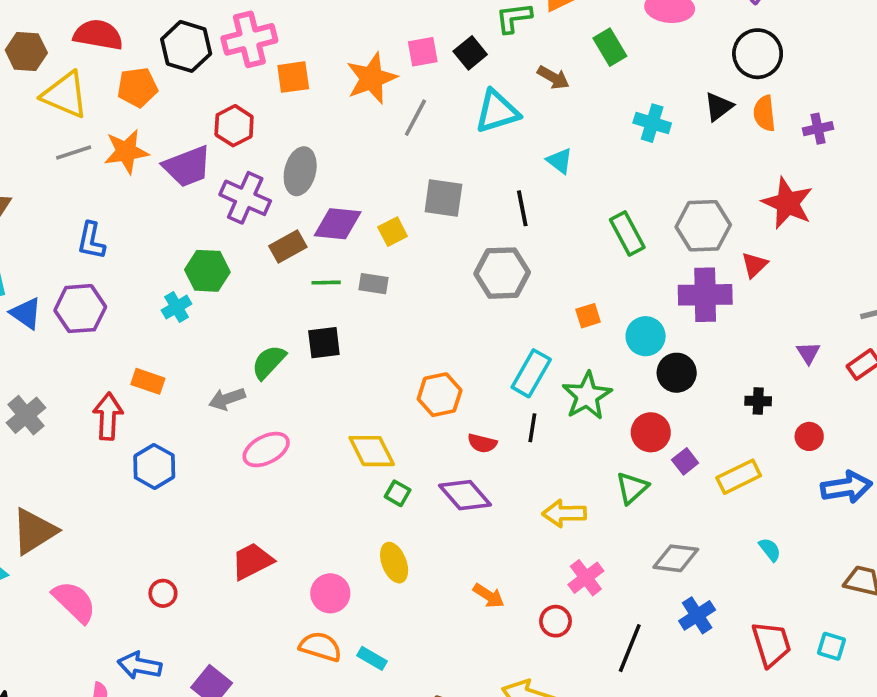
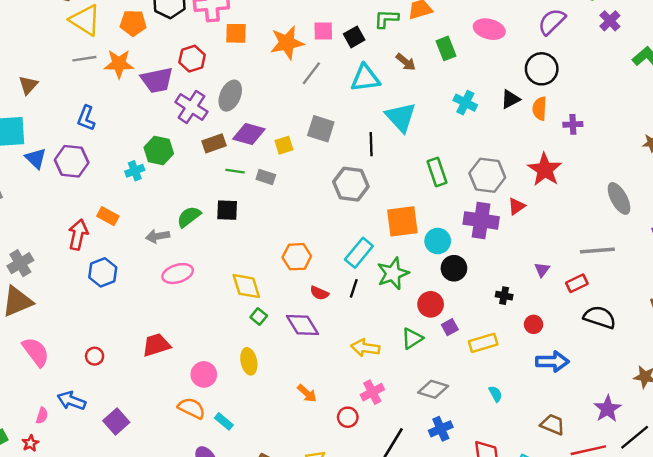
cyan triangle: (560, 161) -> (401, 117), size x1.8
orange square: (588, 316) -> (402, 221), size x2.0
gray cross: (26, 415) -> (20, 263), moved

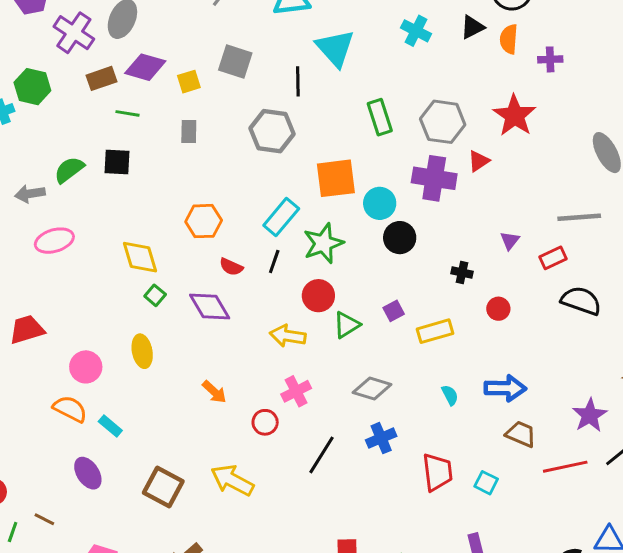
gray rectangle: (266, 177) -> (189, 132), moved, turned 72
red circle: (431, 304) -> (318, 296), moved
blue arrow: (552, 362) -> (505, 388), moved

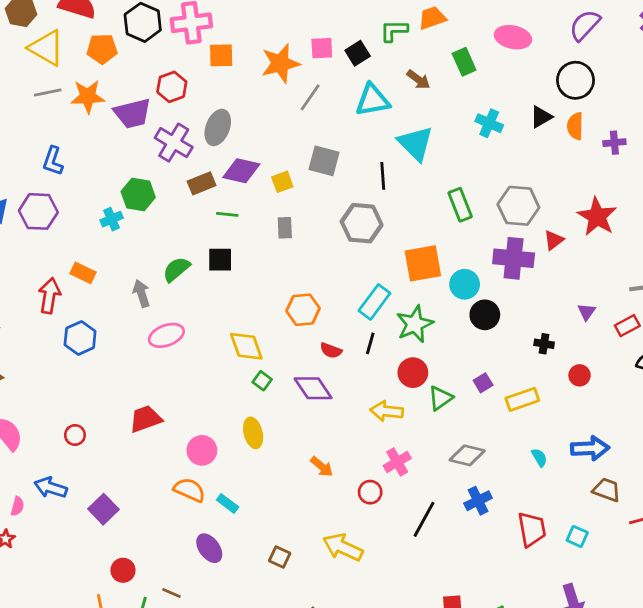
red star: (515, 116) -> (597, 217), moved
gray arrow: (30, 194) -> (141, 293), turned 84
brown square: (163, 487) -> (280, 557), size x0.6

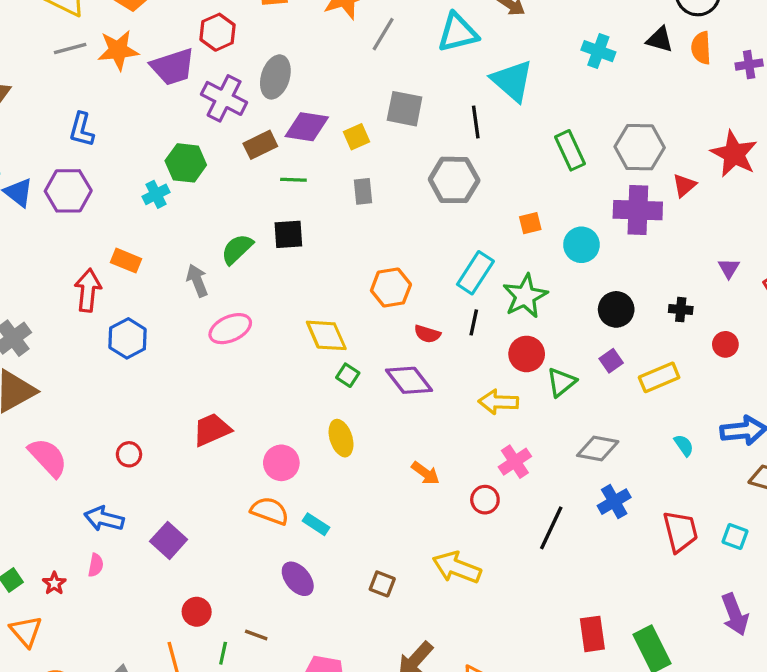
black triangle: (541, 117) -> (660, 40), turned 50
orange square: (423, 263) -> (530, 223), size x0.5
black circle: (485, 315) -> (616, 309), moved
pink semicircle: (17, 506) -> (96, 565), moved

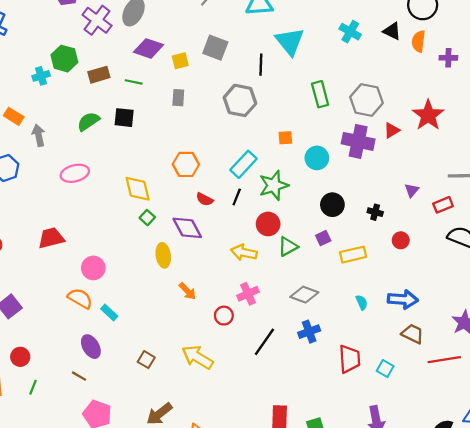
brown rectangle: (260, 145) -> (99, 75), moved
gray arrow: (197, 281) -> (39, 135), moved
yellow ellipse: (341, 438) -> (163, 255), moved
brown line: (256, 635) -> (79, 376), moved

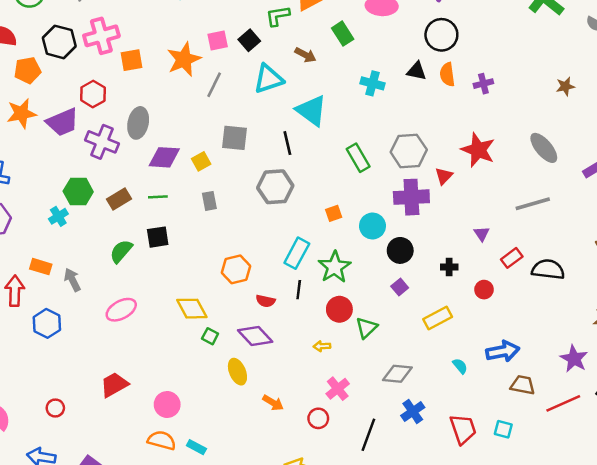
black circle: (332, 205) -> (400, 250), moved
red rectangle: (443, 205) -> (512, 258), moved
purple square: (323, 238) -> (400, 287), moved
yellow arrow: (244, 252) -> (322, 346), size x0.6

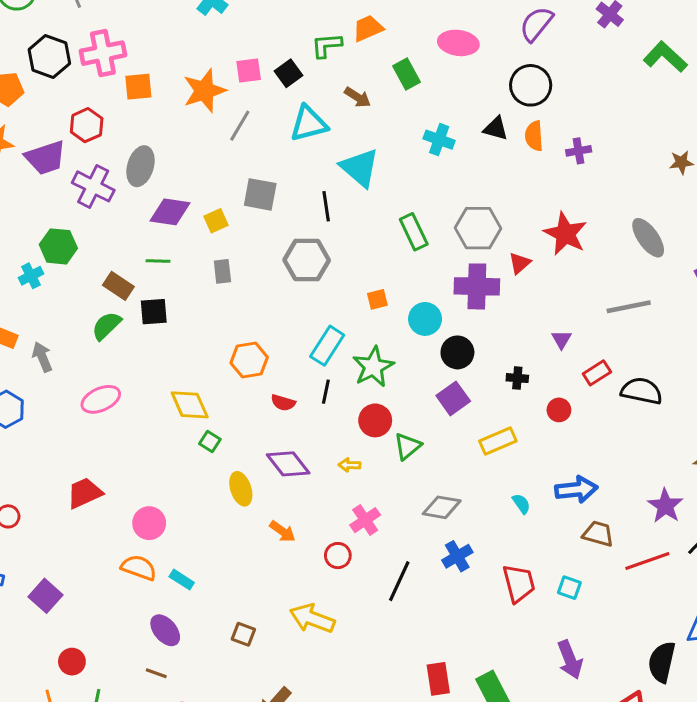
brown rectangle: (119, 199) -> (118, 286), moved, turned 60
purple square: (400, 287) -> (453, 398), size x1.5
purple diamond: (255, 336) -> (288, 464), moved

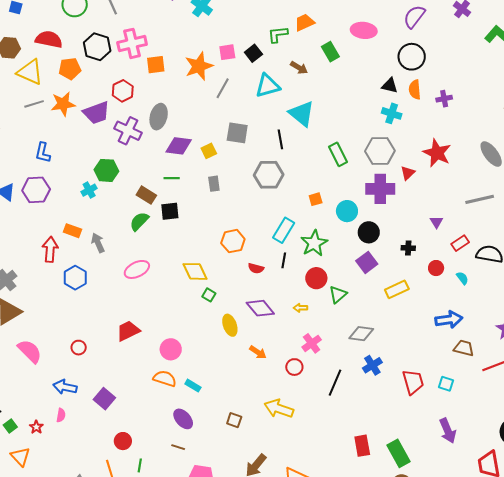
cyan cross: (439, 140) -> (392, 113), moved
cyan semicircle: (521, 504) -> (462, 278), moved

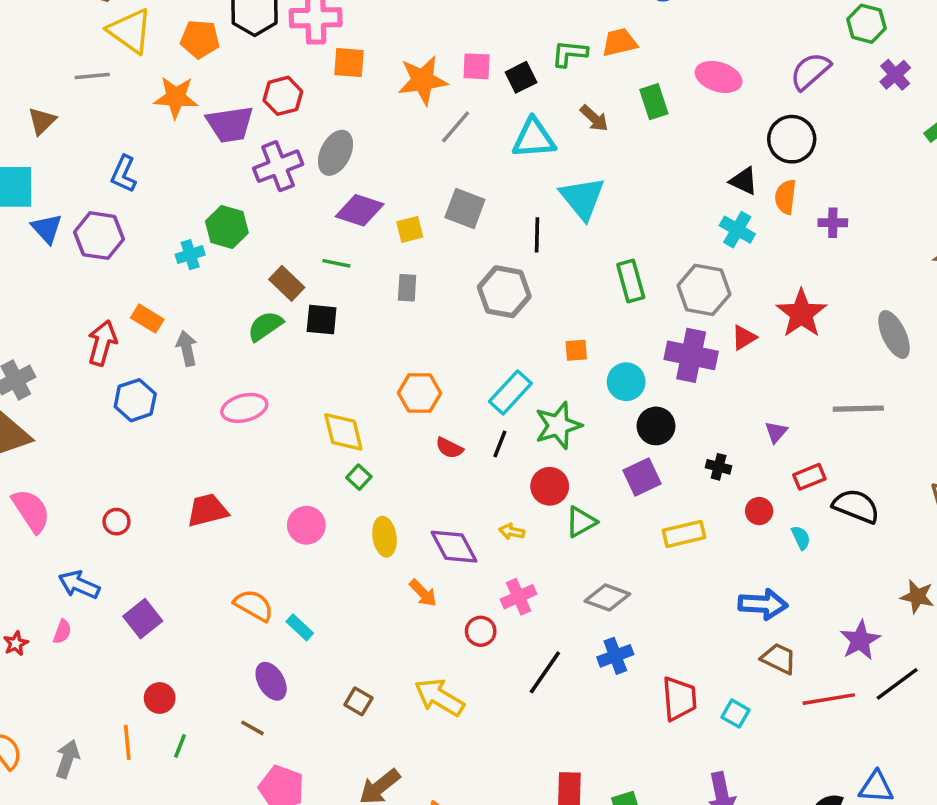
gray line: (34, 104) -> (92, 76), moved
purple cross: (128, 131) -> (278, 166), turned 32
purple diamond: (260, 308) -> (454, 547), moved
pink circle: (171, 349) -> (306, 525), moved

